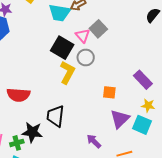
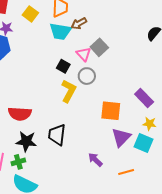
black square: (62, 48) -> (63, 66), size x0.6
orange square: (109, 92) -> (111, 111), size x1.5
black star: (32, 132) -> (26, 141), moved

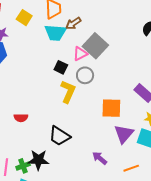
gray square: (99, 47) -> (95, 46), size x1.4
pink triangle: (84, 54) -> (80, 54), turned 49
red semicircle: (20, 114) -> (21, 118), size x0.6
black trapezoid: (57, 135) -> (60, 136), turned -60
black star: (26, 141) -> (38, 160), moved

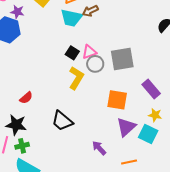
gray square: (95, 46) -> (122, 59), moved, turned 30
pink triangle: (80, 54) -> (89, 52), moved
red semicircle: (21, 118) -> (26, 98), turned -48
black star: (38, 160) -> (16, 125), moved

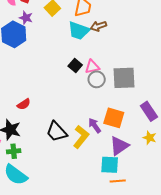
yellow L-shape: (76, 78) -> (81, 137), moved
cyan square: (148, 134) -> (110, 165), moved, turned -30
purple arrow: (99, 148) -> (95, 125), moved

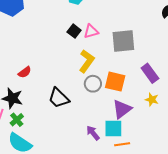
gray circle: (97, 79) -> (93, 84), moved
purple arrow: (95, 125) -> (93, 133), moved
yellow L-shape: (81, 137) -> (87, 61), moved
green cross: (14, 151) -> (17, 120), turned -32

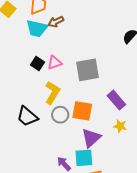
black trapezoid: (59, 98) -> (27, 116), moved

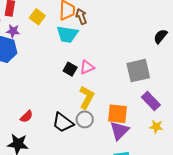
brown arrow: (56, 22) -> (81, 16), moved, turned 98
gray square: (88, 70) -> (138, 71), moved
gray circle: (60, 115) -> (85, 119), moved
purple triangle: (91, 138) -> (119, 131), moved

